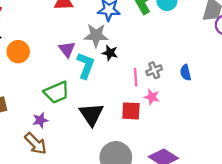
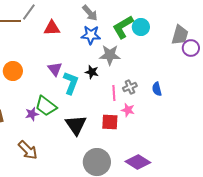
gray star: (96, 35) -> (110, 55), moved
green trapezoid: (57, 92) -> (46, 106), turned 60
purple star: (40, 120) -> (32, 114), moved

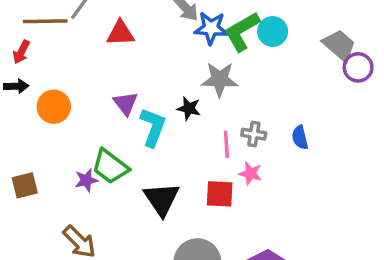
blue star: (91, 35) -> (211, 28), moved
gray trapezoid: (180, 35) -> (339, 45), turned -65
gray cross: (130, 87) -> (254, 134), turned 32

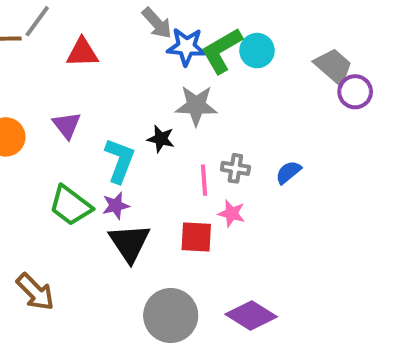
purple triangle: (126, 103) -> (67, 125), moved
blue semicircle: (300, 137) -> (288, 172), turned 65
purple star: (86, 180) -> (116, 206), moved

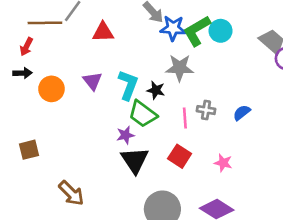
cyan L-shape: (120, 160) -> (128, 85), moved
green trapezoid: (71, 206) -> (143, 114), moved
pink star: (231, 213) -> (223, 163), moved
red square: (196, 237) -> (180, 156), turned 30

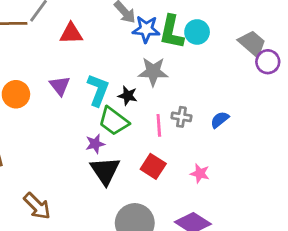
green L-shape: (197, 31) -> (172, 32), turned -48

